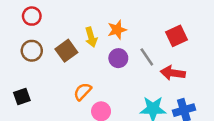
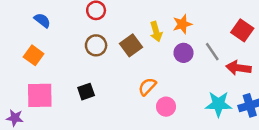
red square: (176, 36) -> (242, 30), turned -30

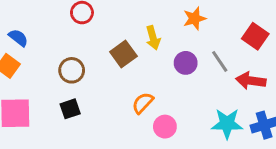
blue semicircle: (42, 20) -> (18, 38), moved
orange star: (182, 24) -> (195, 18), moved
brown circle: (96, 45) -> (72, 70), moved

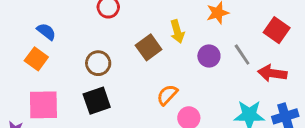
black square: (70, 109) -> (97, 101), size x1.4

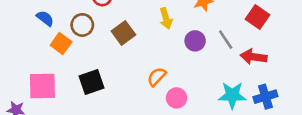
brown square: (149, 47) -> (123, 33), moved
orange square: (36, 59) -> (61, 44), moved
brown circle: (98, 63) -> (82, 25), moved

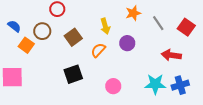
red square: (257, 17) -> (186, 27), moved
gray line: (226, 40) -> (158, 23), moved
orange semicircle: (157, 77) -> (98, 50), moved
black square: (92, 82) -> (73, 74), moved

